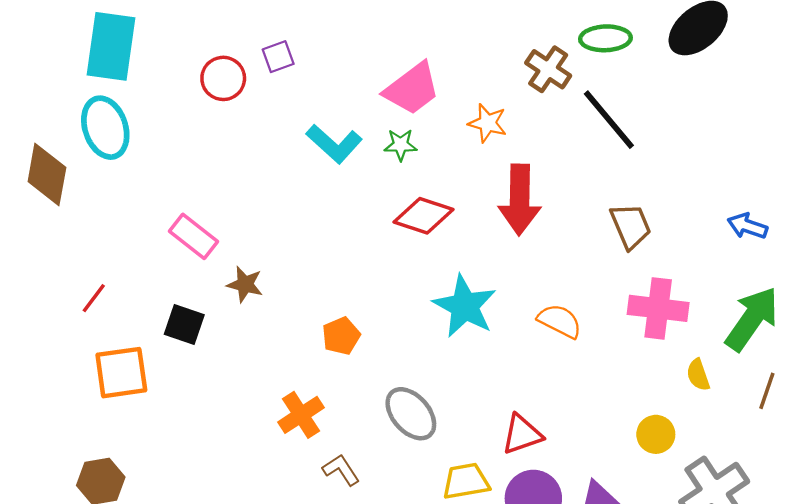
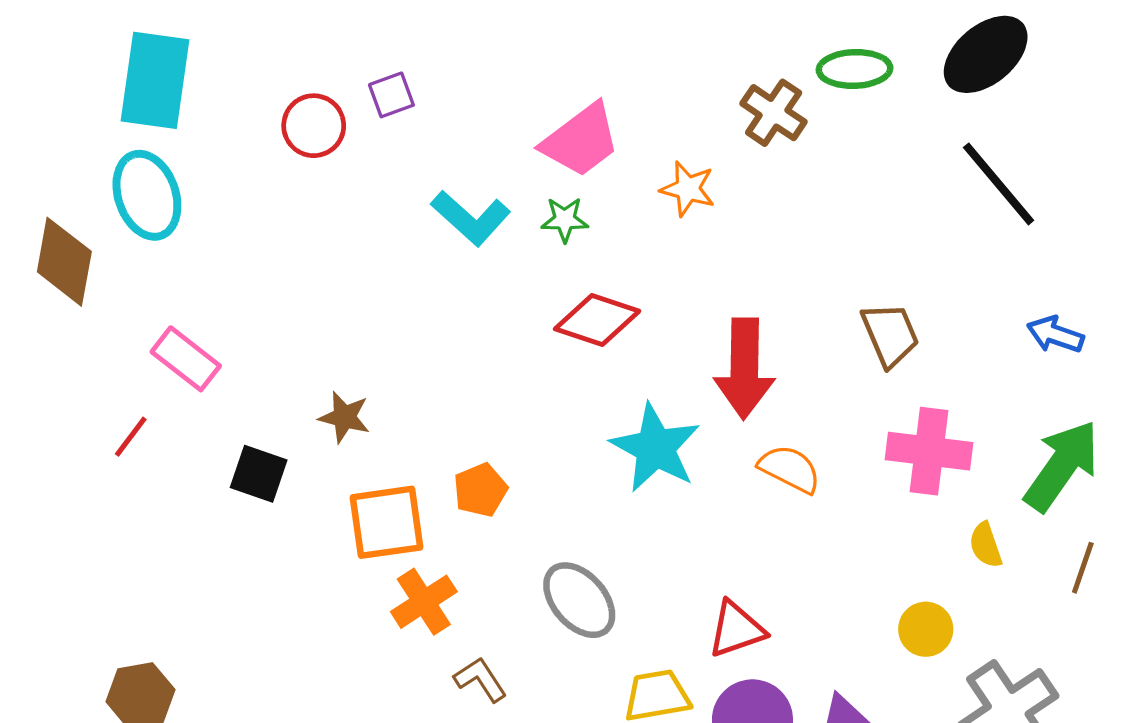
black line: (609, 120) -> (999, 184), moved
red arrow: (520, 200) -> (744, 369), moved
pink rectangle: (193, 236) -> (186, 359), moved
orange square: (121, 373) -> (387, 522), moved

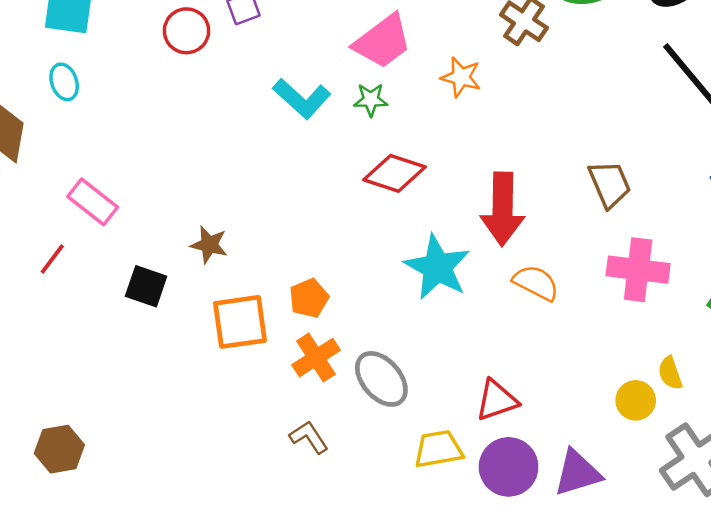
cyan ellipse: (147, 195) -> (64, 82), size x0.6
yellow semicircle: (986, 545) -> (670, 373), moved
orange cross: (424, 602) -> (316, 358), moved

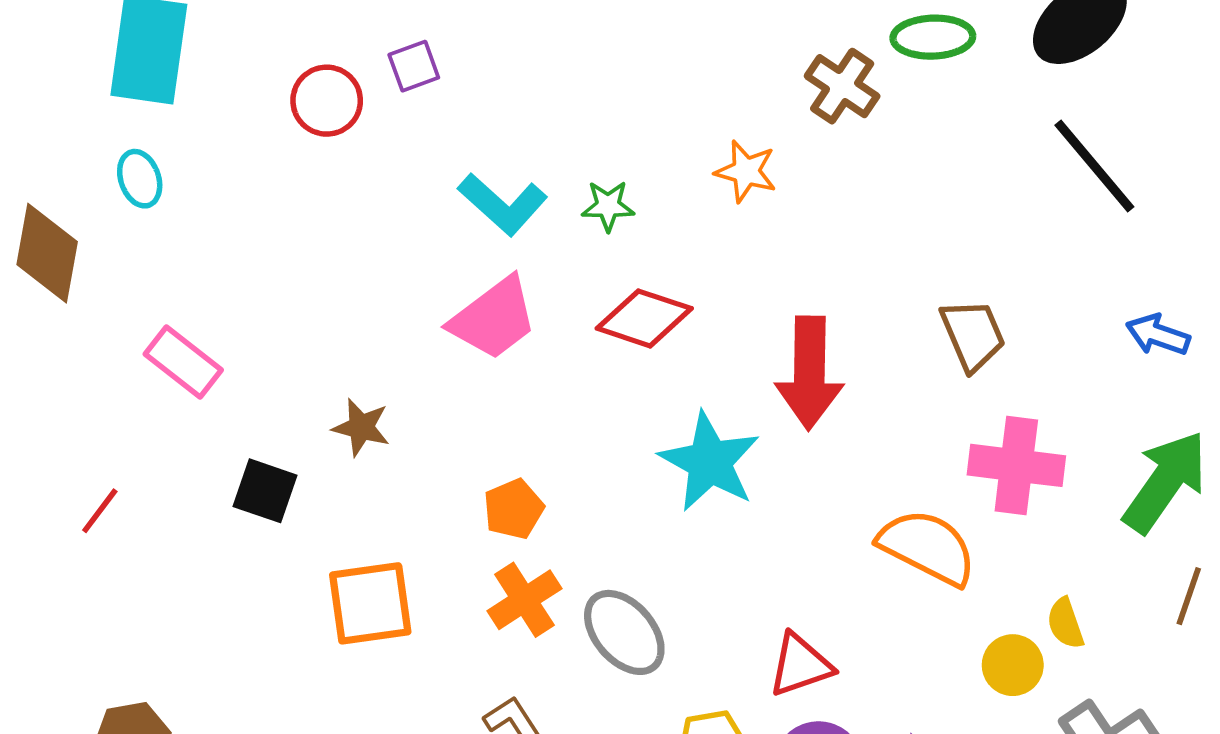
pink trapezoid: (383, 41) -> (494, 318), moved
red line: (52, 259) -> (100, 511), moved
orange semicircle: (536, 283) -> (927, 547), moved, size x1.4
orange square: (240, 322) -> (370, 603), moved

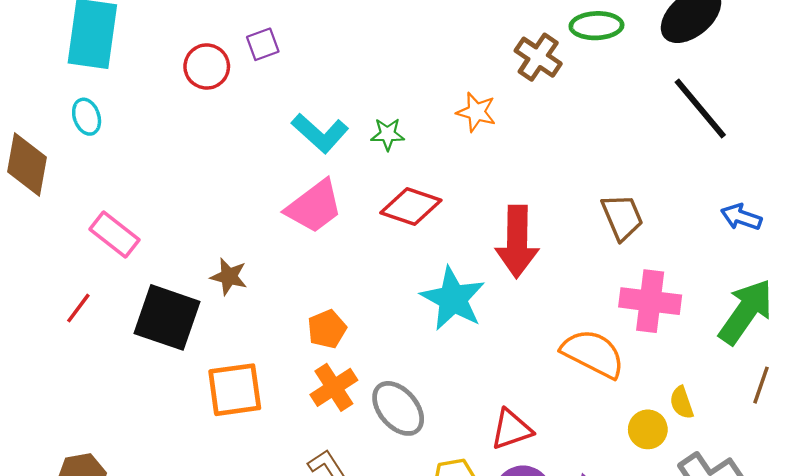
black square: (265, 491) -> (167, 317), size x1.6
red line: (100, 511) -> (78, 308), moved

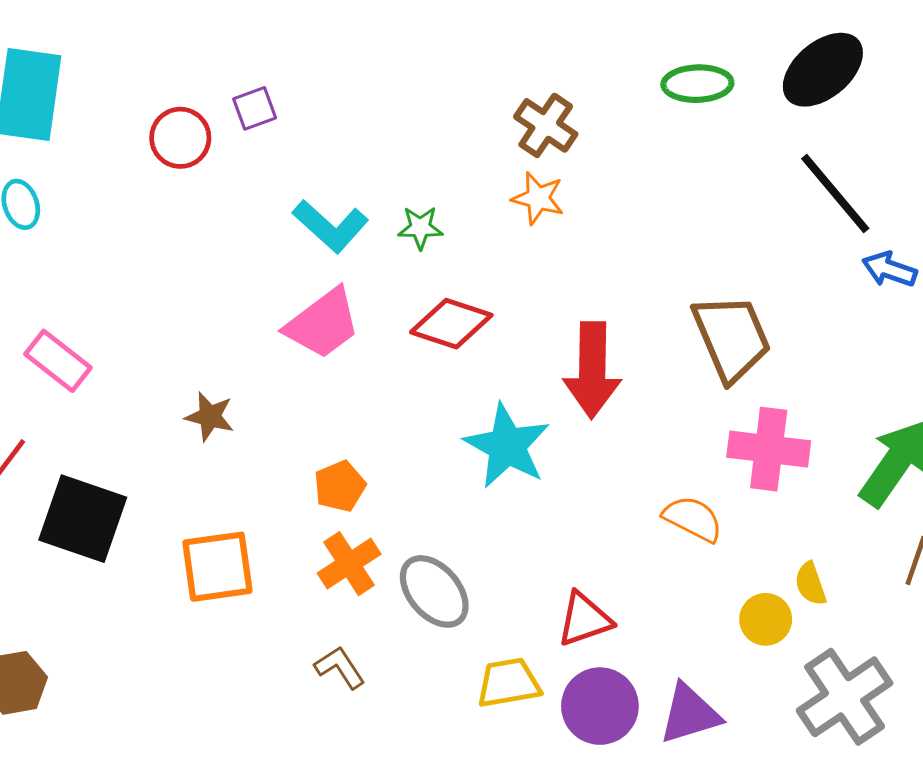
brown cross: (538, 57) -> (546, 125), moved
brown trapezoid: (622, 217) -> (732, 338), size x1.4
blue arrow: (741, 217) -> (889, 269), moved
black square: (167, 317) -> (83, 519), moved
orange semicircle: (593, 354) -> (693, 519), size x0.7

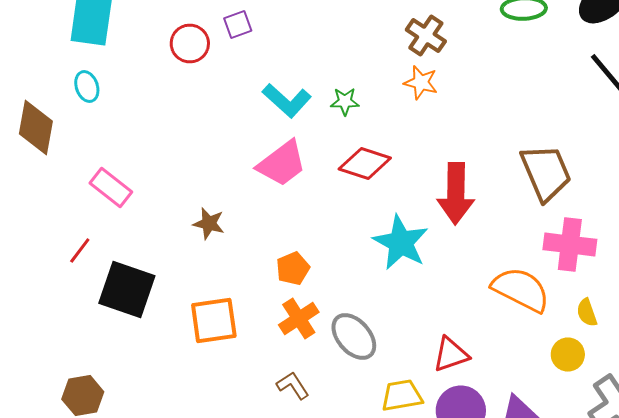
orange semicircle: (693, 519) -> (521, 290), size x1.5
yellow semicircle: (810, 584) -> (587, 312), moved

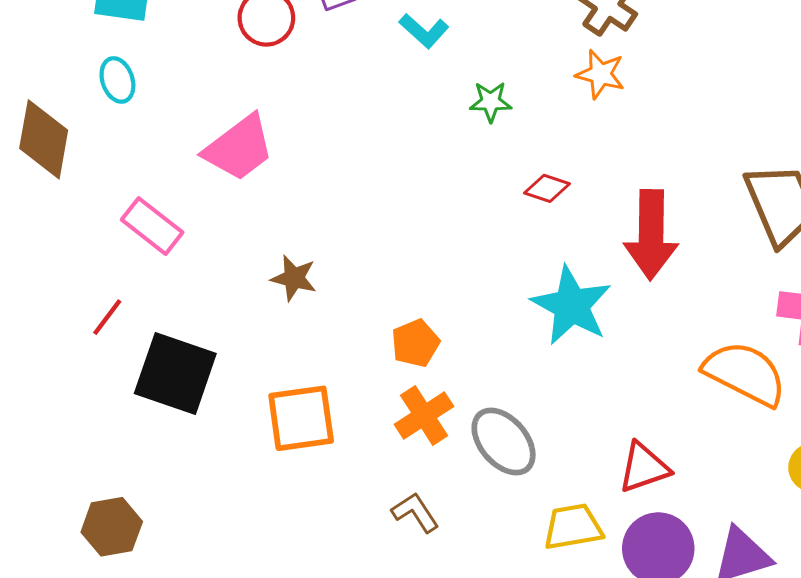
cyan L-shape: (287, 100) -> (424, 31), moved, size x0.7
pink trapezoid: (282, 164) -> (239, 148), moved
red diamond: (365, 164) -> (547, 188), moved, size x0.6

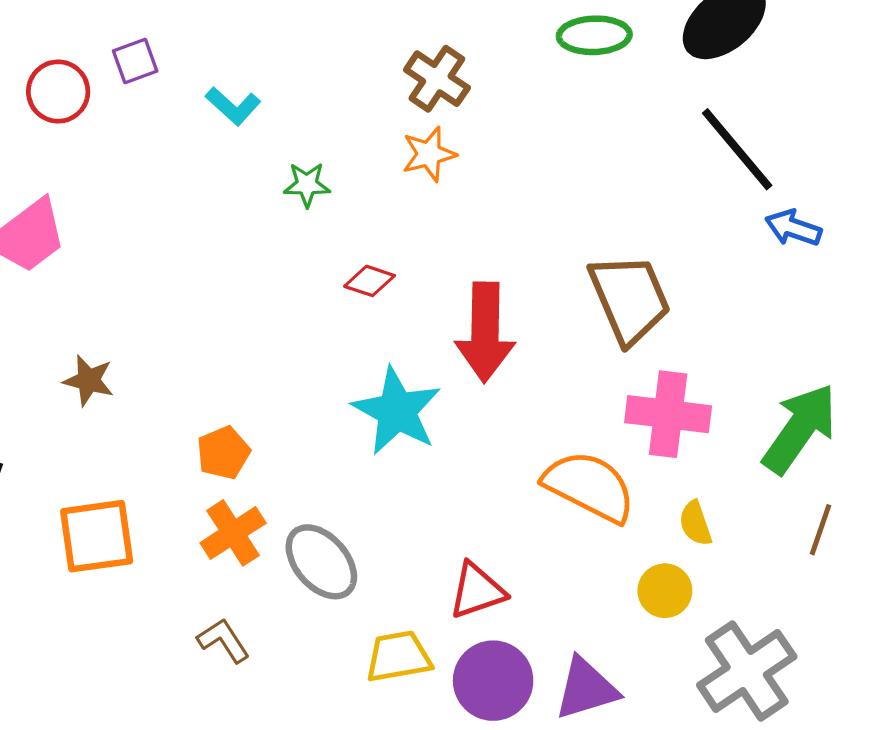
orange star: (600, 74) -> (429, 154), turned -30

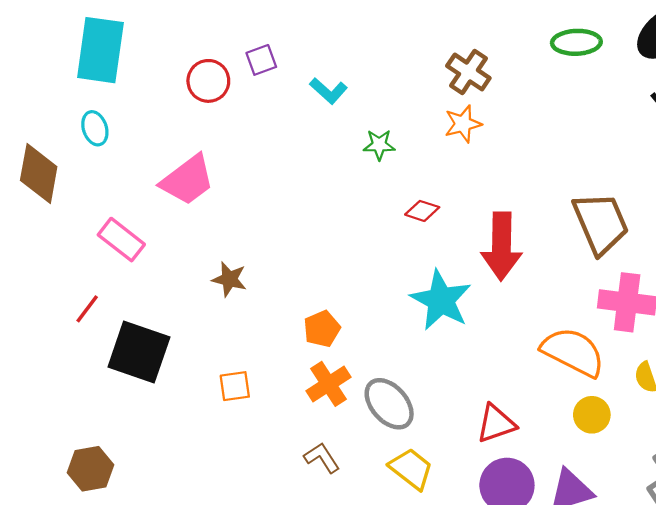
orange square: (97, 536) -> (235, 386), size x0.6
yellow circle: (665, 591) -> (592, 415), moved
yellow trapezoid: (398, 657) -> (411, 469), moved, turned 48

